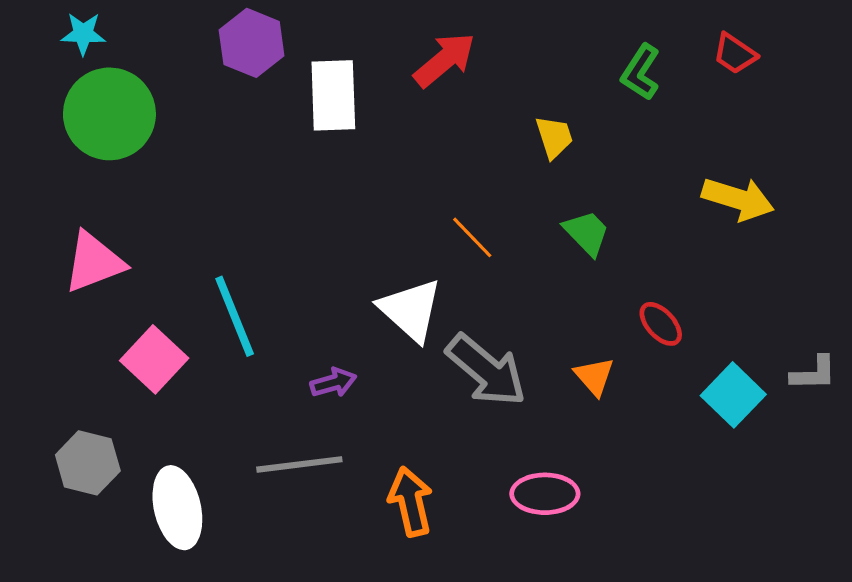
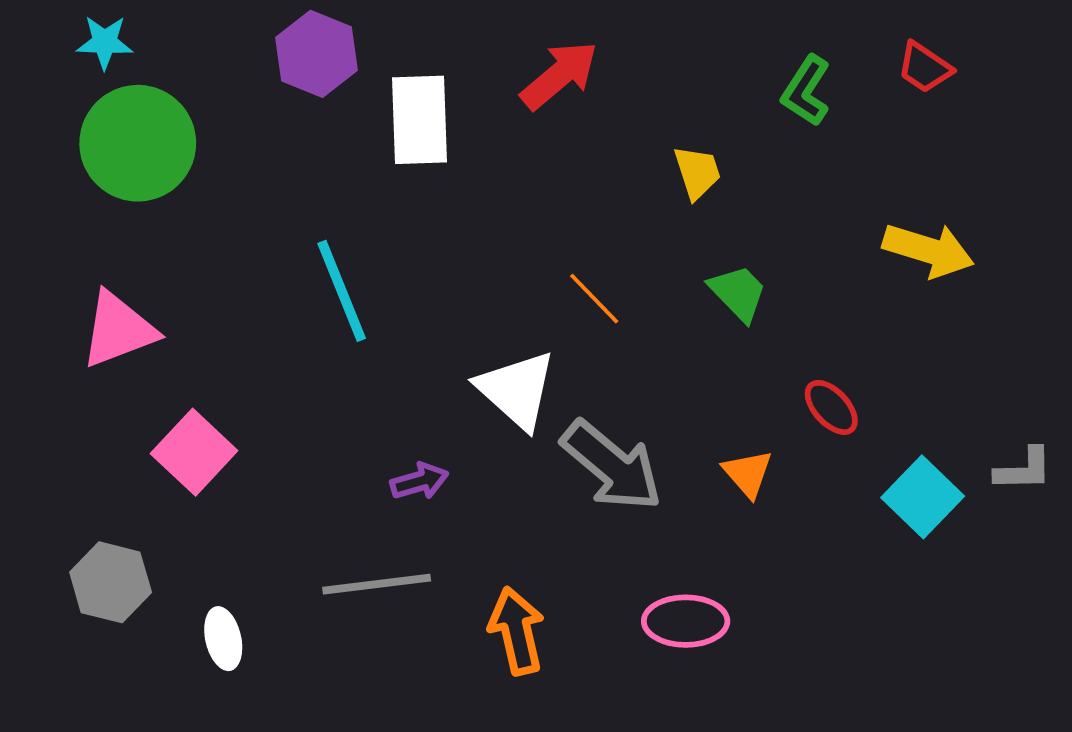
cyan line: (235, 316) -> (342, 291), moved
white ellipse: (177, 508) -> (223, 639), size x0.6

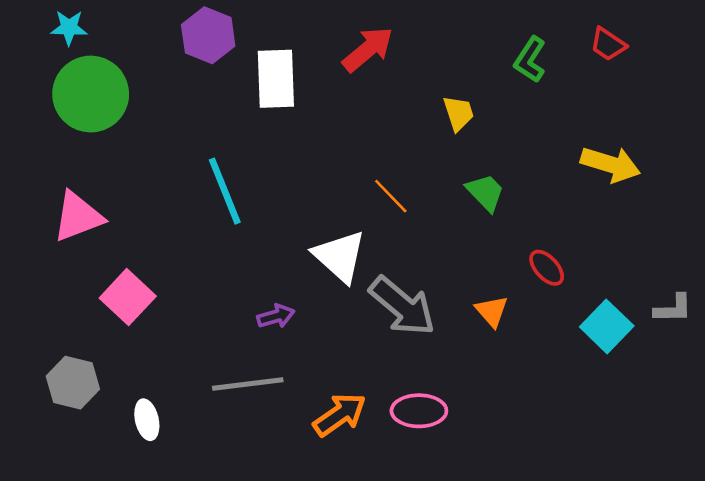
pink ellipse: (686, 621) -> (419, 411), moved
orange arrow: (517, 631) -> (340, 415), turned 68

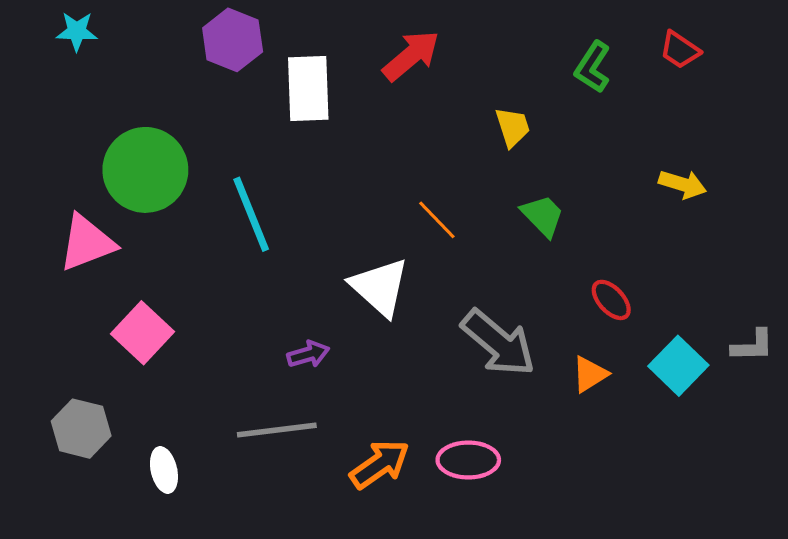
green circle: (91, 94) -> (145, 170), moved
yellow arrow: (611, 164) -> (683, 184), size x0.7
gray arrow: (402, 306) -> (498, 343), moved
orange triangle: (492, 311) -> (590, 374), moved, turned 39

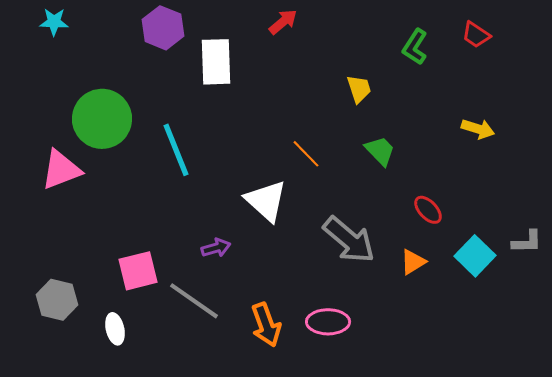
red arrow: (411, 56) -> (283, 22), moved, size x0.7
pink square: (143, 333) -> (138, 271), moved, turned 33
gray line: (277, 430) -> (194, 301), turned 42
orange arrow: (380, 464) -> (266, 325), turned 105

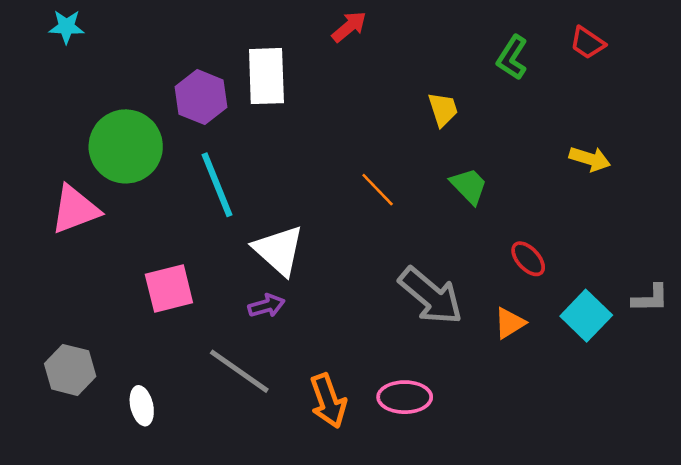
purple hexagon: (163, 28) -> (201, 97), moved
white triangle: (266, 201) -> (279, 250), moved
pink square: (138, 271) -> (169, 288), moved

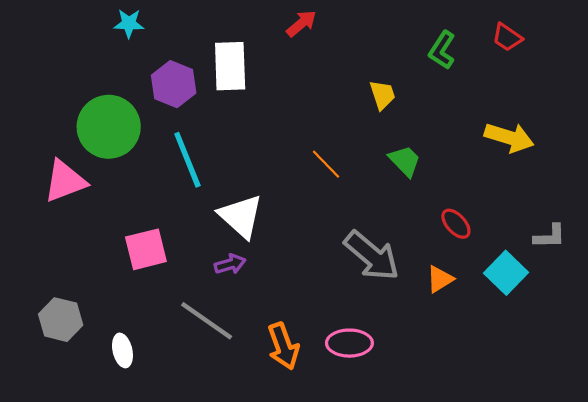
cyan star: (66, 27) -> (129, 23), moved
yellow arrow: (590, 159) -> (509, 137), size x1.4
gray L-shape: (650, 298) -> (550, 236), moved

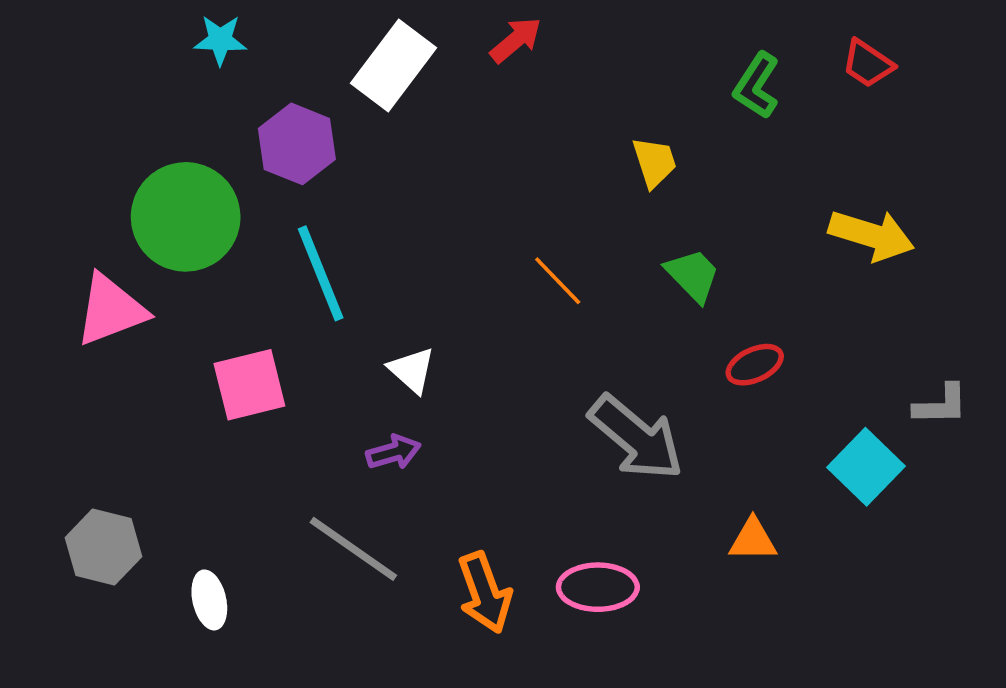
white rectangle: (230, 66) -> (394, 65), moved, turned 39
white triangle: (241, 216) -> (412, 370), size x0.6
red ellipse: (456, 224) -> (755, 365), moved, turned -72
pink square: (146, 249) -> (249, 385), moved
orange triangle: (440, 279) -> (753, 540), moved, turned 32

